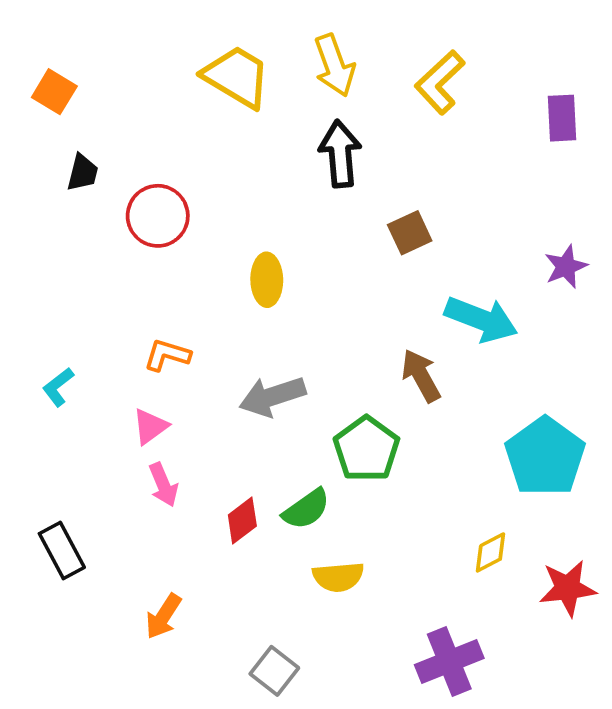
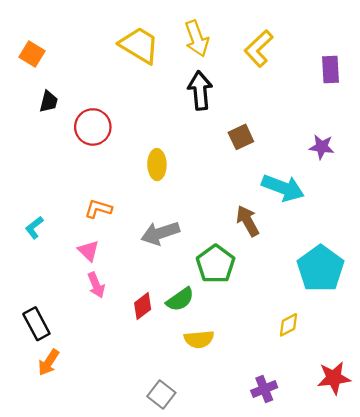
purple star: (566, 267) -> (322, 147), moved, turned 30
pink triangle: (150, 426) -> (88, 251), turned -40
red star: (568, 588) -> (334, 378), moved
orange arrow: (163, 616) -> (49, 362), moved
purple cross: (449, 661) -> (264, 389), size x0.7

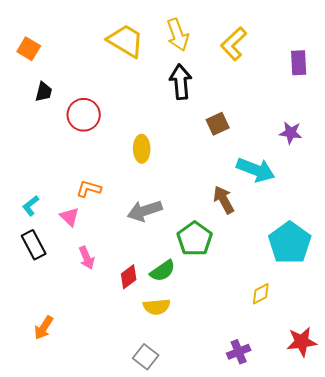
pink triangle: (88, 251) -> (70, 217), moved
black rectangle: (36, 324) -> (34, 245), moved
yellow semicircle: (199, 339) -> (157, 307), moved

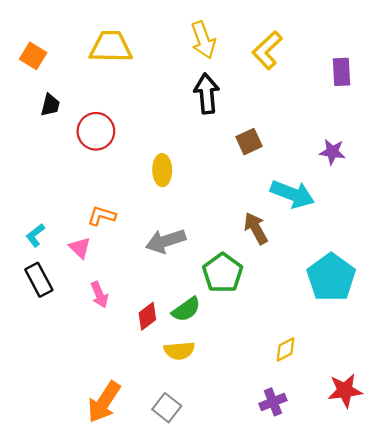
yellow trapezoid: (126, 41) -> (111, 47), moved, turned -30
yellow diamond: (261, 294) -> (286, 349), moved
orange arrow: (44, 328) -> (104, 402), moved, size x1.5

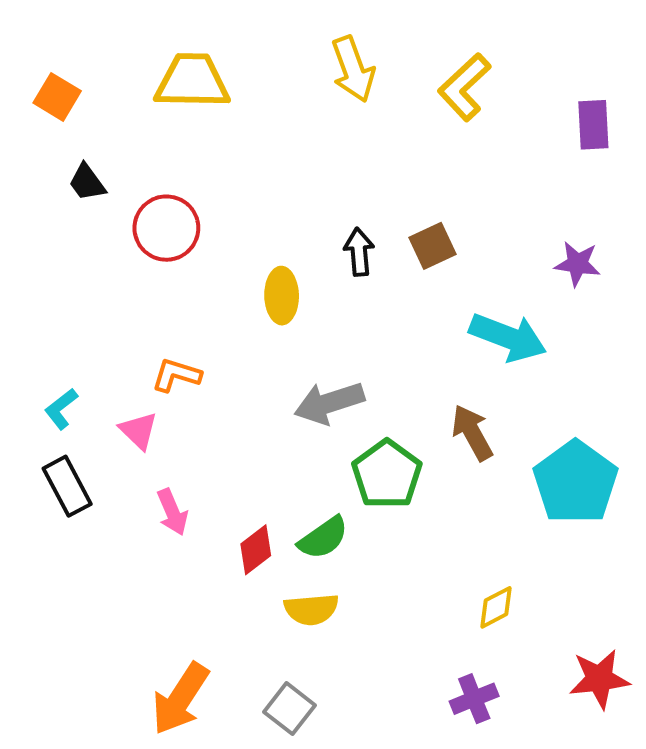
black arrow: (207, 94) -> (359, 252), moved, size x0.7
black trapezoid: (50, 105) -> (87, 182), turned 130
brown arrow: (256, 228) -> (472, 433), moved
gray arrow: (166, 241) -> (329, 403), moved

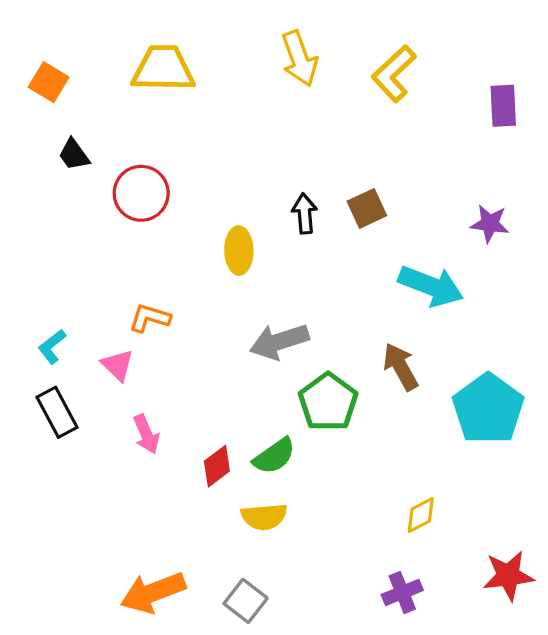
orange arrow: (180, 699) -> (153, 592), turned 36

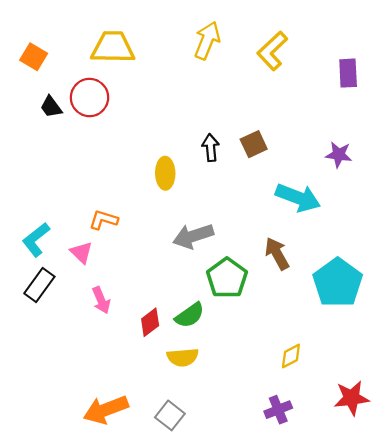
yellow arrow: (299, 59) -> (207, 40), turned -138
red circle: (141, 193) -> (90, 98), moved
cyan L-shape: (52, 347) -> (36, 240), size x1.4
black rectangle: (57, 412) -> (39, 285), turned 64

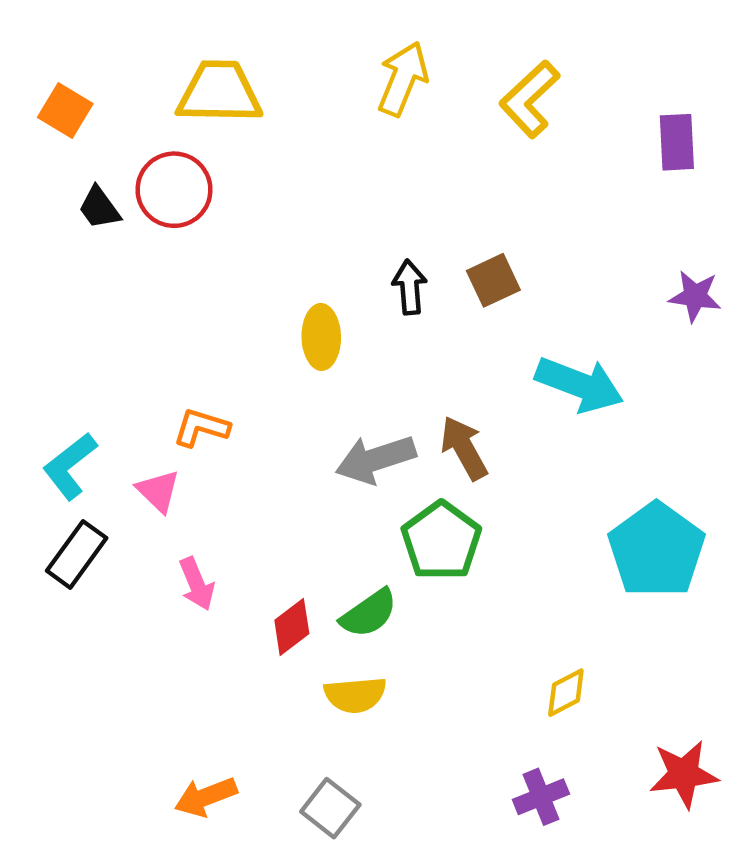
purple star: (339, 155) -> (695, 296), moved
brown arrow: (277, 254) -> (464, 448), moved
orange arrow: (106, 410) -> (206, 797), size x0.7

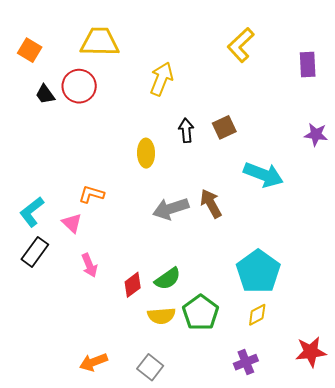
yellow arrow: (403, 79) -> (161, 79), moved
green pentagon: (441, 541) -> (201, 313), moved
cyan pentagon: (656, 550) -> (258, 271), moved

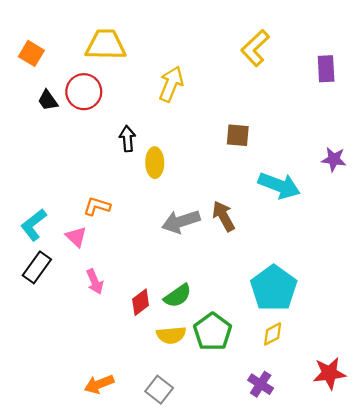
brown square: (224, 127) -> (238, 135), turned 30
black arrow: (186, 130) -> (127, 139), moved
purple star: (316, 135) -> (334, 159), moved
purple cross: (246, 362) -> (261, 384), turned -35

